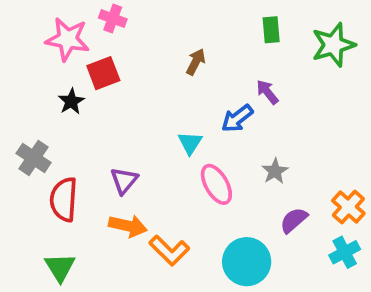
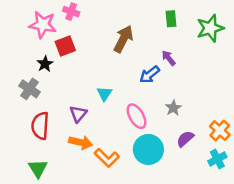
brown arrow: (196, 62) -> (123, 39), size x1.6
cyan triangle: (190, 143) -> (104, 94), moved
gray cross: (34, 158) -> (30, 89), moved
cyan circle: (247, 262) -> (148, 149), moved

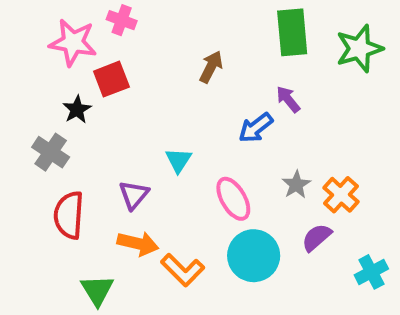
green rectangle: (171, 19) -> (292, 32), size x1.6
brown arrow: (123, 39) -> (211, 67), size x0.7
orange cross: (220, 130) -> (341, 195), moved
green triangle: (38, 168) -> (97, 290), moved

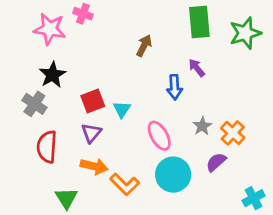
red square: (111, 79) -> (93, 101), moved
black star: (77, 109) -> (52, 75), size x1.4
blue arrow: (256, 128) -> (175, 87), turned -55
cyan cross: (371, 272) -> (254, 198), moved

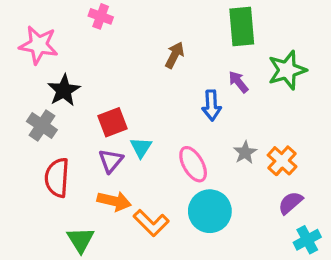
pink star: (50, 29) -> (39, 45), moved
green star: (245, 33) -> (287, 70), moved
cyan triangle: (122, 109) -> (141, 147), moved
purple semicircle: (216, 162) -> (290, 203), moved

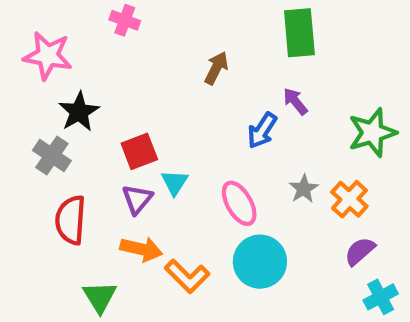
green star: (287, 70) -> (372, 133), moved
blue arrow: (212, 105) -> (262, 131), turned 36

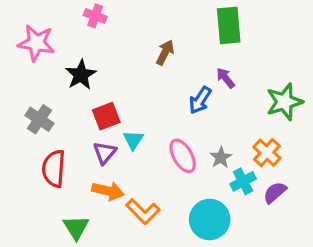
black star: (79, 112) -> (81, 75), moved
gray star: (304, 189) -> (221, 157), moved
cyan circle: (260, 262) -> (210, 219), moved
cyan cross: (381, 297) -> (243, 181), moved

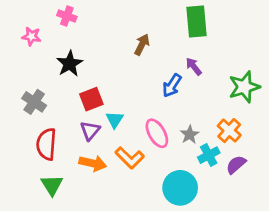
pink cross: (95, 16) -> (67, 16), moved
pink star: (36, 43) -> (31, 36), size x0.6
orange L-shape: (143, 212) -> (130, 158), moved
green triangle: (76, 227) -> (52, 185), moved

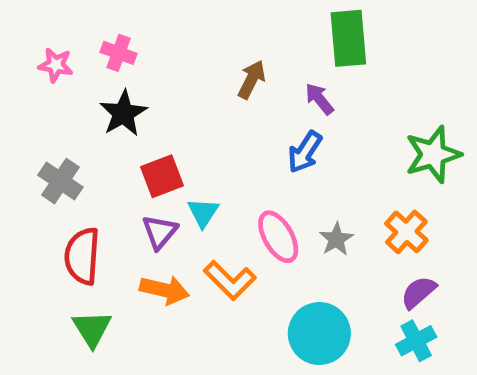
pink cross: (67, 16) -> (119, 53), moved
purple arrow: (194, 66) -> (319, 99), moved
cyan cross: (209, 155) -> (416, 341), moved

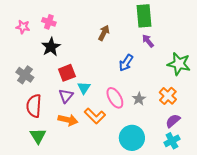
purple arrow: (319, 99) -> (148, 41), moved
green star: (433, 154) -> (179, 64), turned 30

